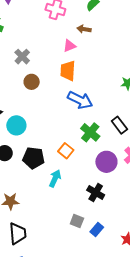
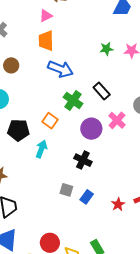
brown circle: (32, 82) -> (11, 65), moved

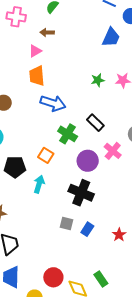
black cross: (83, 160) -> (81, 193), size x1.4

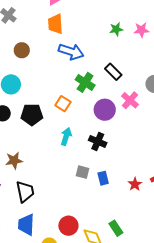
cyan arrow: (39, 184) -> (66, 136), moved
black cross: (81, 193) -> (98, 142), size x0.7
blue rectangle: (87, 229) -> (103, 178), turned -48

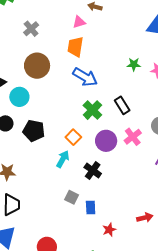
brown circle: (22, 50) -> (37, 66), size x1.6
orange square: (63, 104) -> (73, 137), moved
red star: (135, 184) -> (109, 230), moved

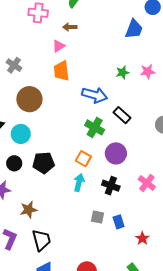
blue arrow: (85, 77) -> (95, 95), moved
pink cross: (133, 137) -> (147, 183), moved

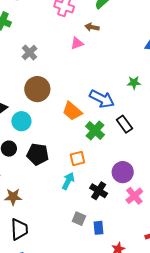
orange trapezoid: (61, 71) -> (72, 111), moved, turned -55
purple circle: (116, 153) -> (123, 172), moved
orange square: (83, 159) -> (77, 158), turned 35

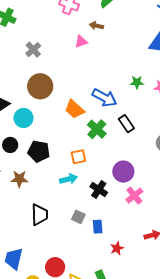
cyan arrow: (68, 181) -> (69, 179), turned 48
brown star: (13, 197) -> (19, 179), moved
black trapezoid: (19, 229) -> (39, 215), moved

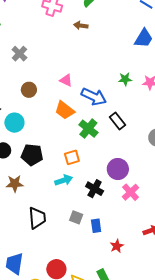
pink triangle: (81, 42) -> (66, 80), moved, turned 48
brown circle: (40, 86) -> (29, 90), size x0.6

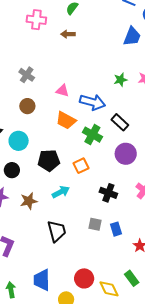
gray cross: (19, 54) -> (27, 75), moved
black pentagon: (32, 155) -> (49, 160), moved
purple circle: (118, 169) -> (126, 154), moved
cyan arrow: (64, 180) -> (61, 192), moved

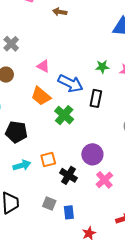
black rectangle: (120, 122) -> (96, 98), moved, turned 48
purple circle: (126, 154) -> (92, 154), moved
orange square: (81, 166) -> (48, 159), moved

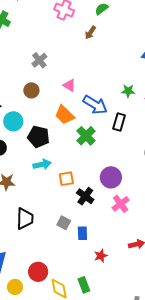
brown arrow: (60, 12) -> (90, 33), turned -72
black pentagon: (16, 132) -> (39, 137), moved
cyan arrow: (22, 165) -> (42, 164), moved

